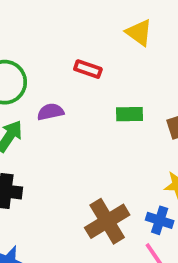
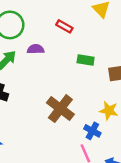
brown cross: (107, 221) -> (60, 109), moved, turned -32

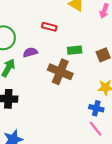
brown cross: (60, 109) -> (60, 72), moved

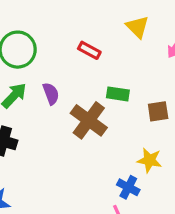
purple semicircle: (30, 52) -> (51, 94), moved, turned 72

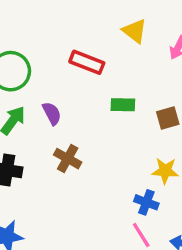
red rectangle: (89, 50) -> (87, 62), size x1.4
brown cross: (89, 120) -> (68, 159), moved, size x0.7

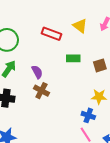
yellow triangle: (135, 31) -> (80, 26), moved
purple semicircle: (52, 113) -> (37, 72), moved

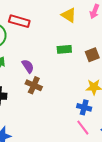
red rectangle: (52, 34) -> (19, 21), moved

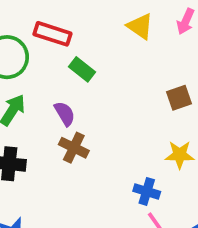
green rectangle: (64, 49) -> (82, 69), moved, turned 40
blue cross: (84, 107) -> (147, 191), moved

